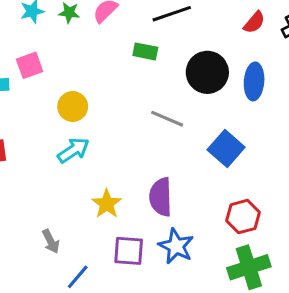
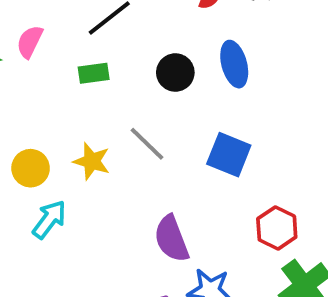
black circle: (207, 72) -> (175, 73), size x0.7
gray line: (167, 119) -> (147, 144), turned 40
yellow star: (107, 204) -> (92, 161), moved

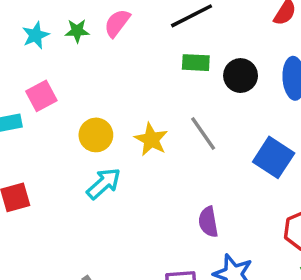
green rectangle: (94, 73) -> (196, 63), moved
purple semicircle: (172, 239) -> (208, 222), size x0.7

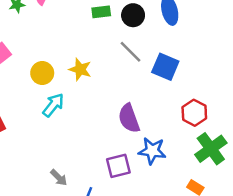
gray line: (203, 134) -> (130, 52), moved
purple semicircle: (208, 222) -> (129, 118), size x1.4

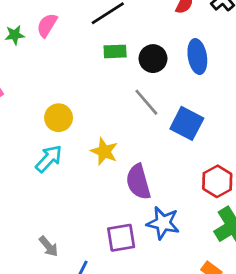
yellow star: (80, 69) -> (104, 151), moved
yellow circle: (42, 73) -> (59, 118), moved

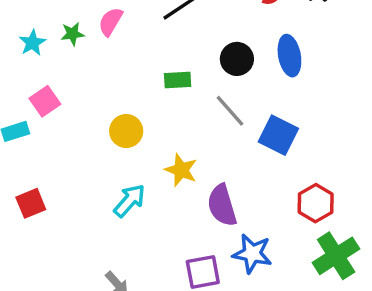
green rectangle: (115, 51) -> (178, 80), moved
cyan arrow: (49, 159) -> (129, 201), moved

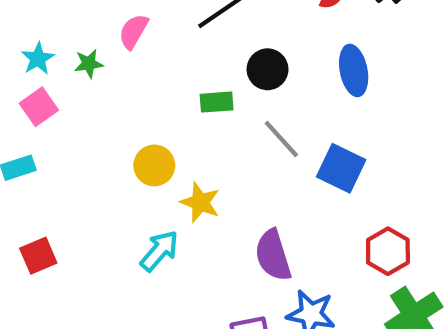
green star: (72, 34) -> (89, 64), moved
black circle: (237, 59) -> (268, 69), moved
pink square: (45, 101) -> (39, 107), moved
yellow star: (181, 170) -> (200, 202), moved

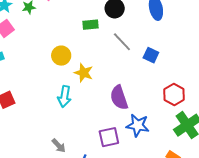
blue square: (341, 168) -> (151, 55), size x0.7
cyan arrow: (159, 251) -> (64, 96), turned 150

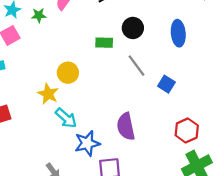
yellow star: (84, 73) -> (48, 94), moved
cyan arrow: (64, 96) -> (66, 118), turned -65
blue star: (138, 125) -> (87, 143), moved, turned -30

